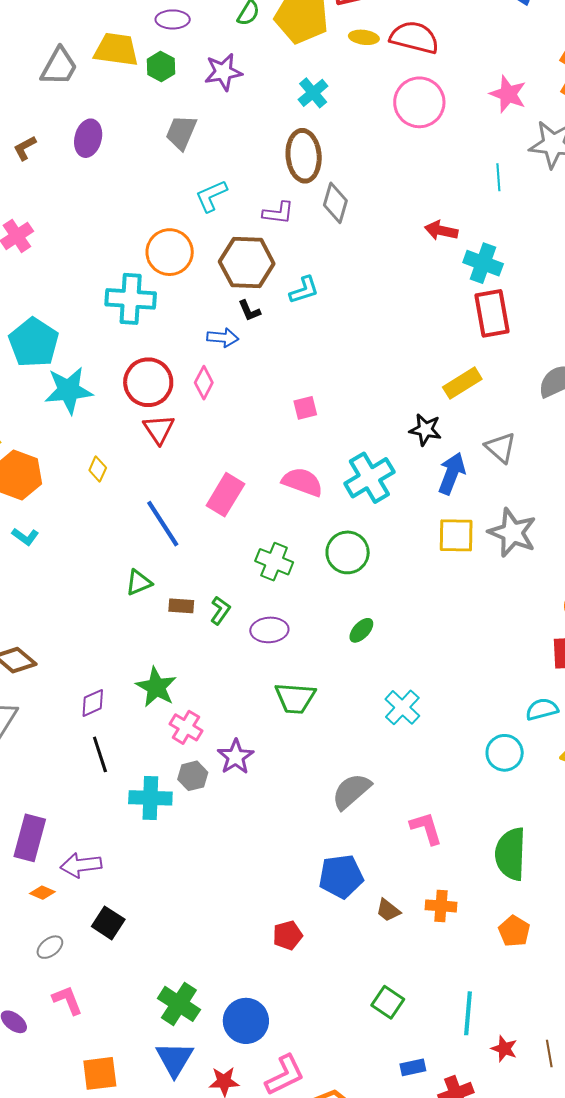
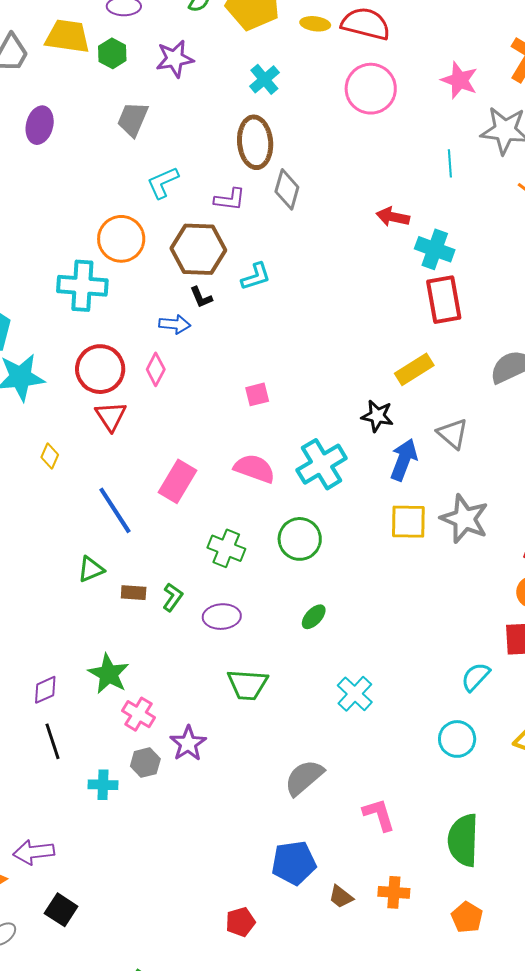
cyan semicircle: (542, 709) -> (476, 677), moved, turned -32
cyan cross: (150, 798) -> (103, 785), size x0.7

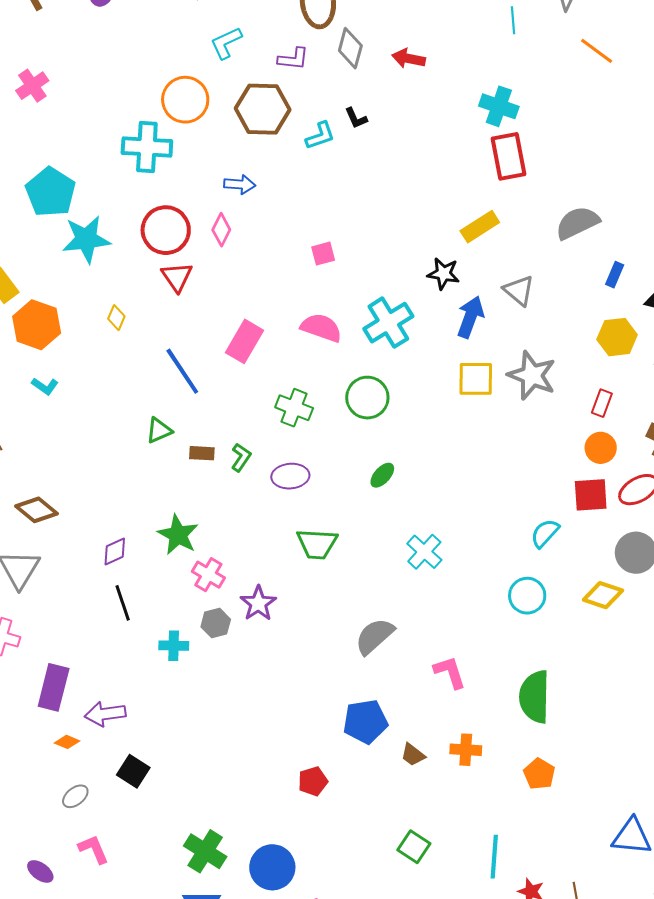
red arrow: (393, 217) -> (409, 58), moved
black L-shape: (201, 297) -> (356, 118), moved

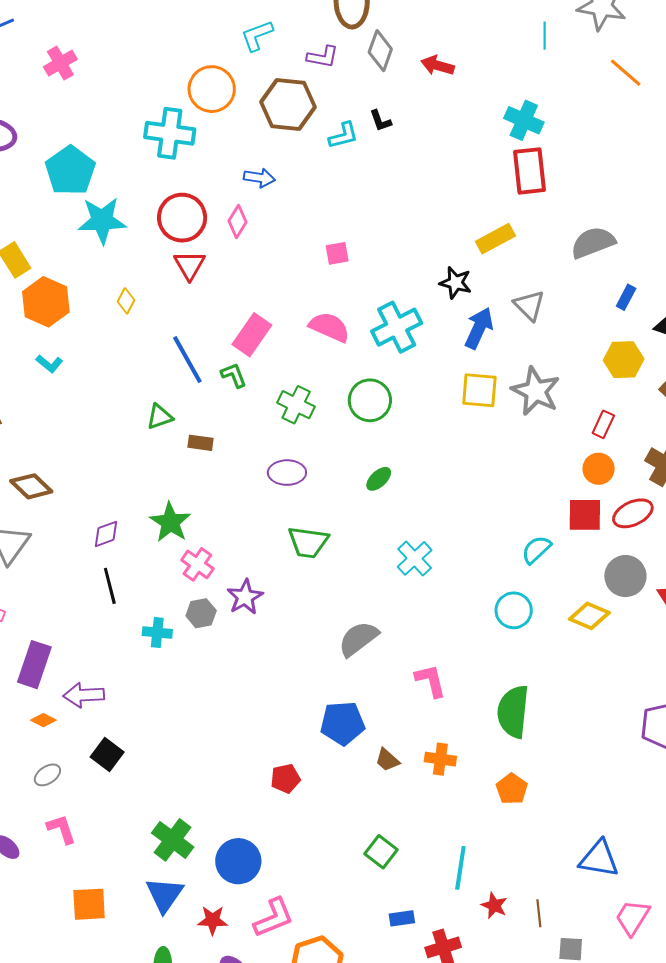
green L-shape: (241, 457) -> (234, 375), moved, turned -60

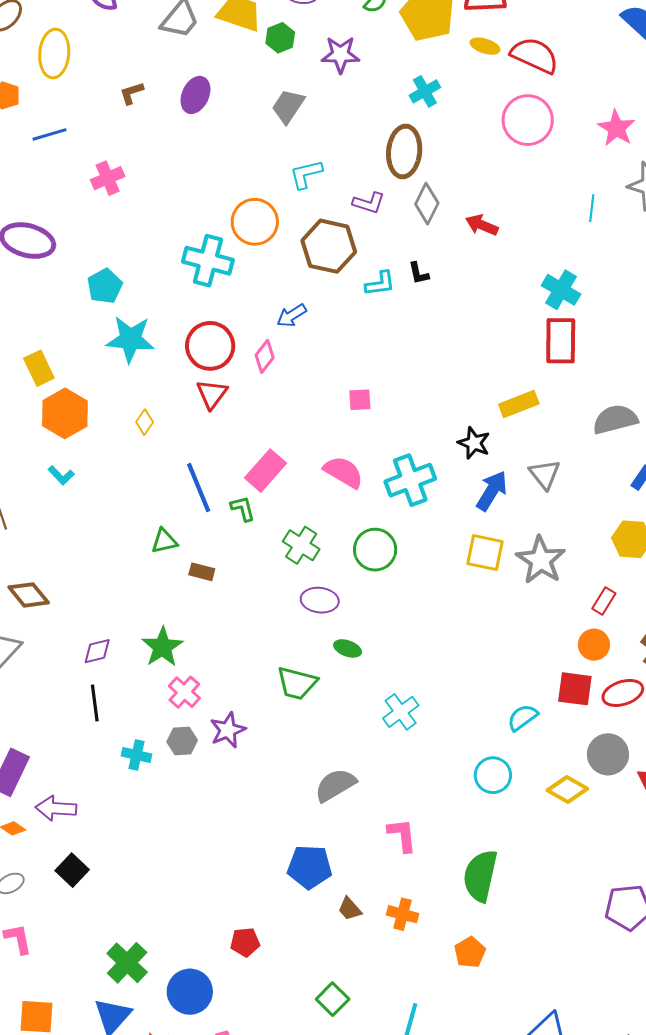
cyan pentagon: (70, 171) -> (105, 286), size x0.7
blue arrow: (259, 178) -> (292, 316), turned 132
purple ellipse: (287, 473) -> (320, 600), moved
green ellipse: (379, 479) -> (348, 648), moved, turned 56
red pentagon: (285, 779) -> (245, 942), moved

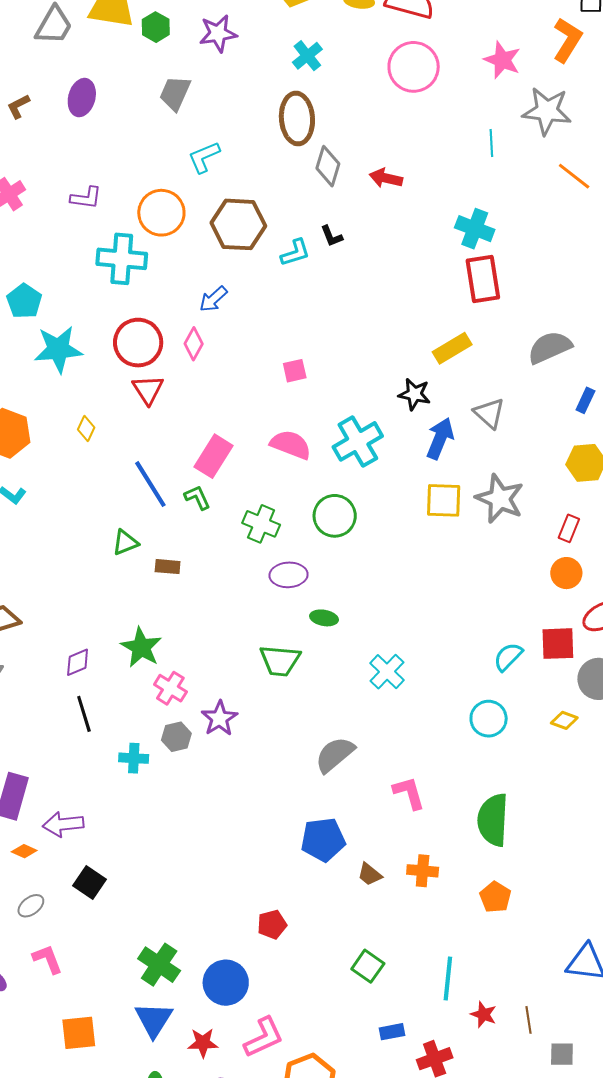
purple L-shape: (369, 203) -> (86, 198), moved
red square: (575, 689) -> (558, 644), moved
yellow diamond: (567, 790) -> (564, 720), size x0.7

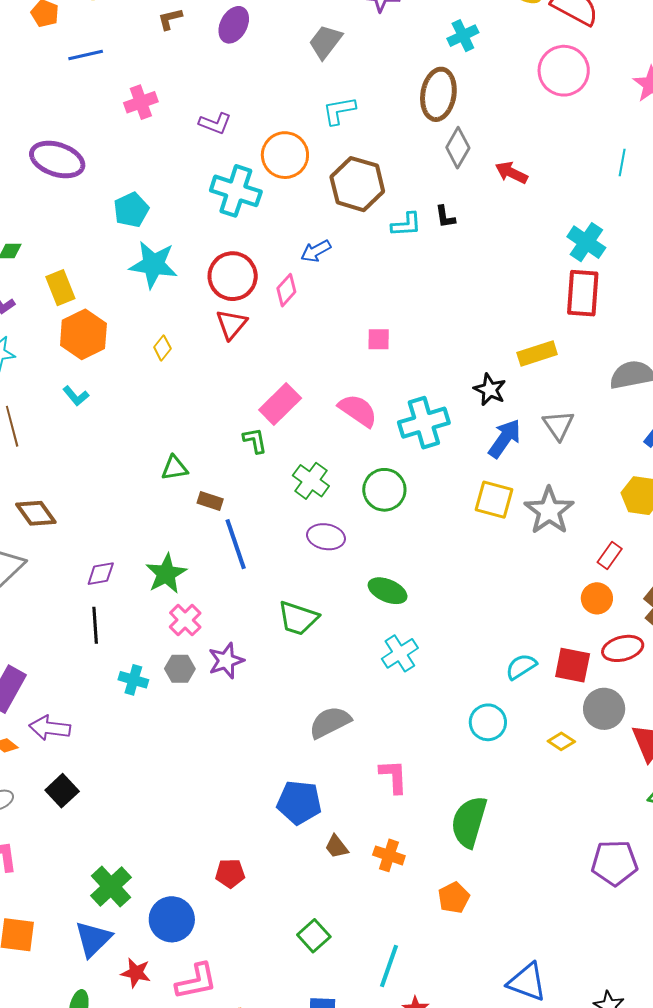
blue line: (150, 484) -> (236, 544), moved
green ellipse: (324, 618) -> (388, 591), moved, size x1.4

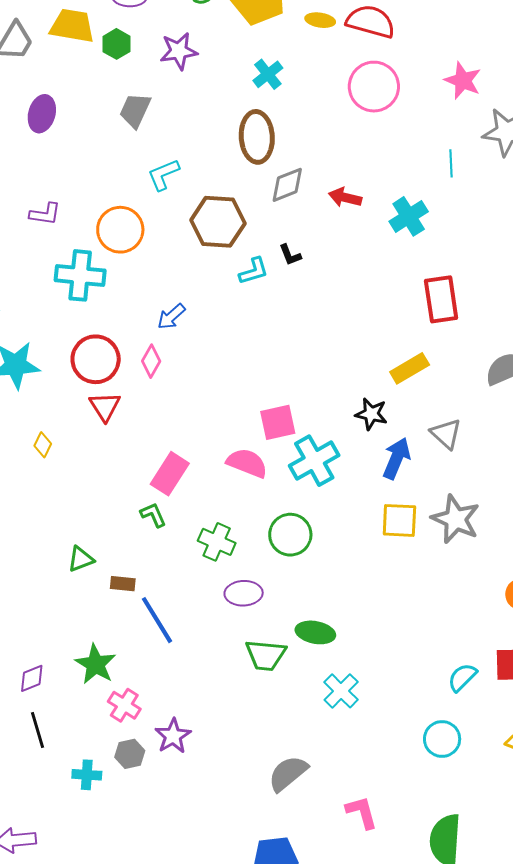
gray diamond: (458, 148) -> (287, 185), turned 51
brown hexagon: (357, 184) -> (218, 222), moved
cyan cross: (586, 242) -> (409, 216), moved, turned 36
pink square: (379, 339) -> (278, 422), moved, size x1.5
green trapezoid: (298, 618) -> (266, 655), moved

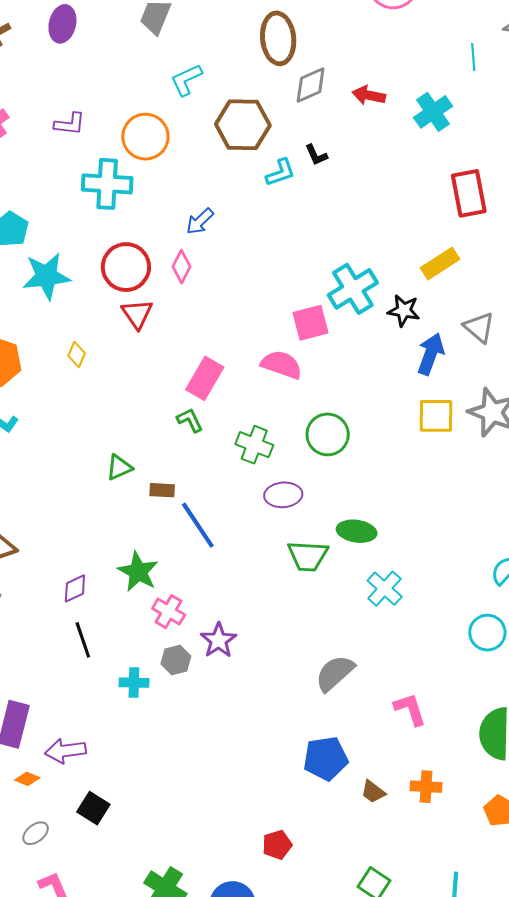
cyan cross: (314, 461) -> (353, 289), moved

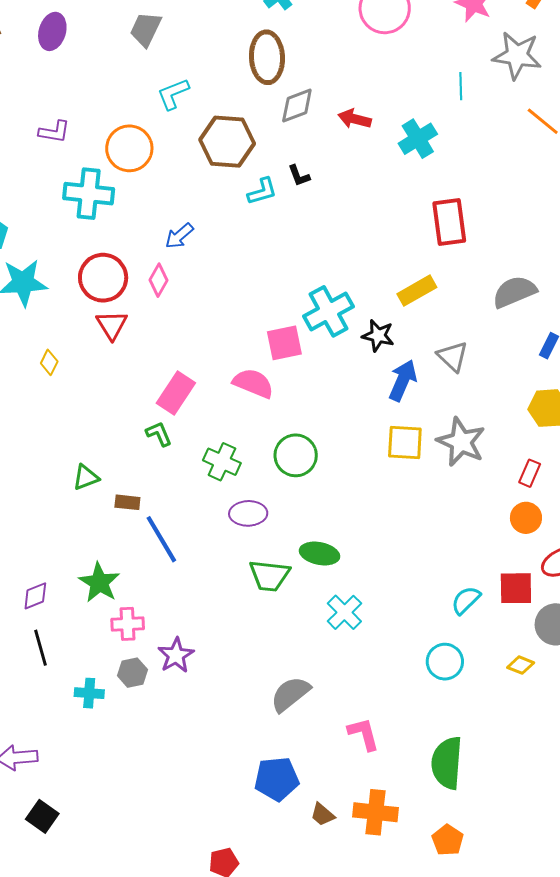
pink cross: (169, 612) -> (128, 624), turned -36
orange cross: (426, 787) -> (375, 812), size x1.4

